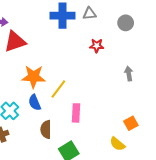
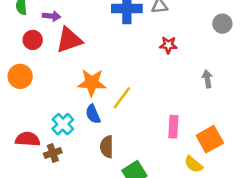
gray circle: (126, 23) -> (222, 24), moved
pink rectangle: (76, 113) -> (173, 127), moved
orange square: (131, 123) -> (210, 139), size x1.5

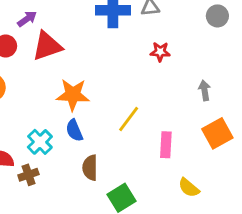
purple arrow: (52, 16) -> (27, 19), turned -42
gray circle: (222, 24) -> (217, 16), moved
yellow line: (122, 98) -> (129, 119), moved
orange square: (210, 139) -> (217, 133), moved

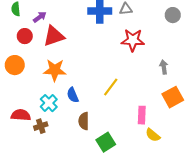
red star: (160, 52) -> (133, 40), size x1.6
orange star: (73, 95) -> (55, 70), moved
pink rectangle: (166, 145) -> (142, 115), moved

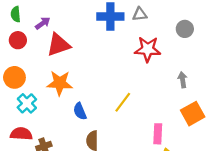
gray circle: (173, 15) -> (185, 29), moved
red circle: (25, 36) -> (18, 40), moved
cyan cross: (49, 103) -> (27, 103), moved

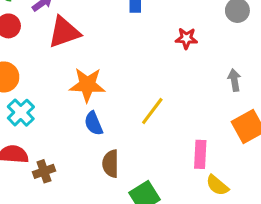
red star: (148, 49) -> (186, 38), size x0.6
orange star: (60, 83) -> (87, 85), moved

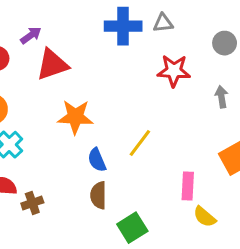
red star: (186, 38) -> (174, 71), size x1.5
gray arrow: (234, 80) -> (221, 97), moved
blue semicircle: (94, 123) -> (97, 160), moved

